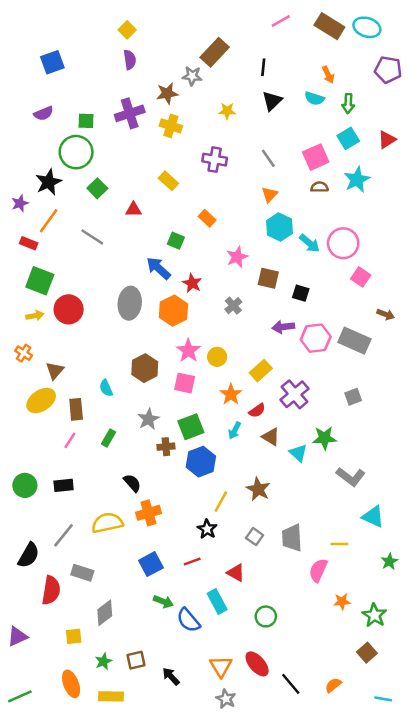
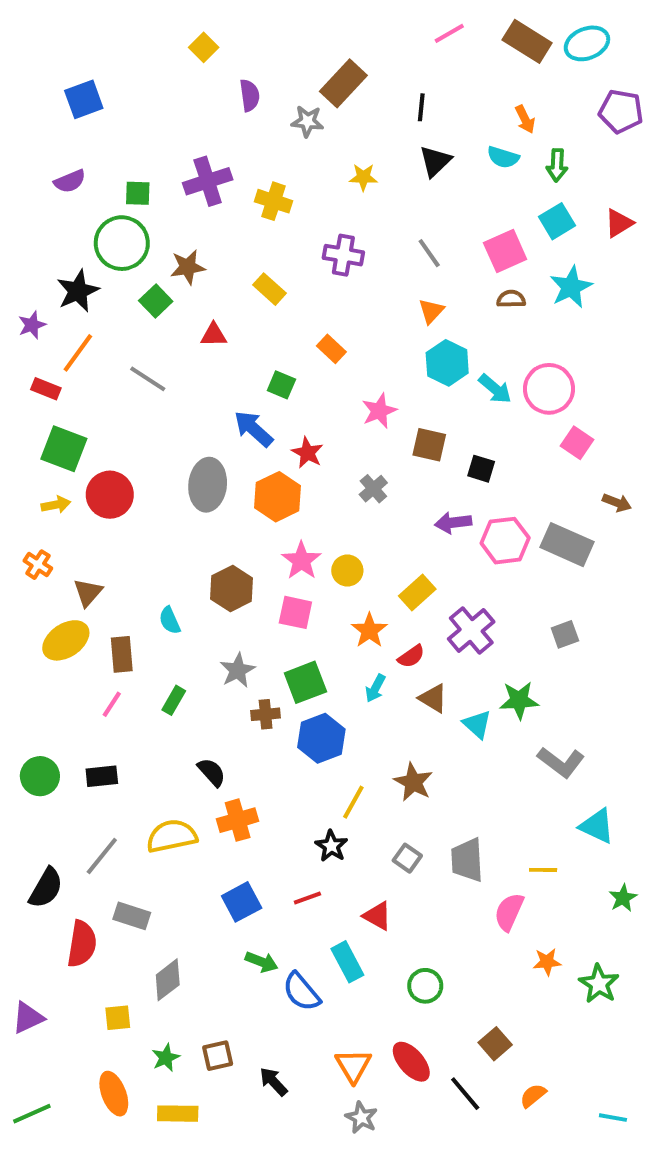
cyan ellipse: (367, 27) -> (587, 43), turned -40
purple semicircle: (130, 60) -> (250, 95), moved
brown star: (167, 93) -> (188, 267), moved
brown square: (367, 653) -> (495, 1044), moved

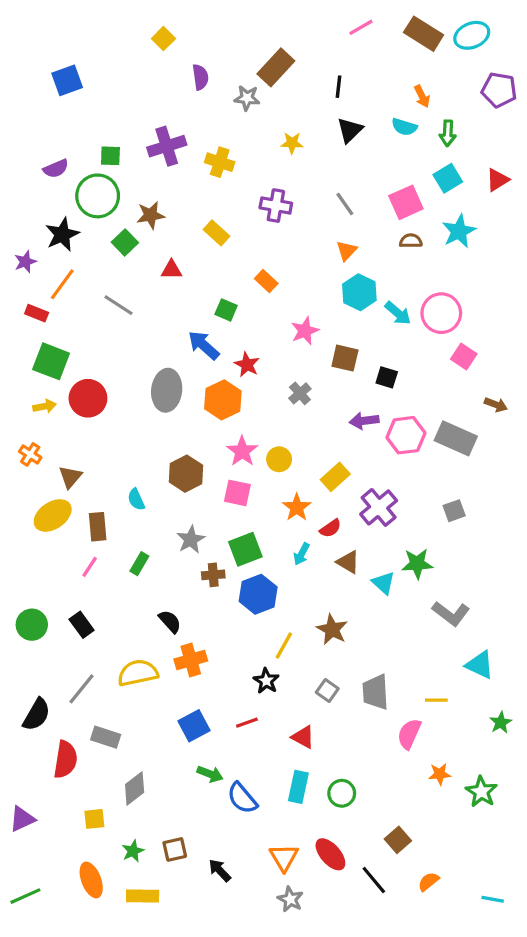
purple semicircle: (70, 181) -> (56, 169), moved
black rectangle: (102, 776) -> (82, 625), turned 60
cyan rectangle: (347, 962) -> (298, 787), moved, turned 40

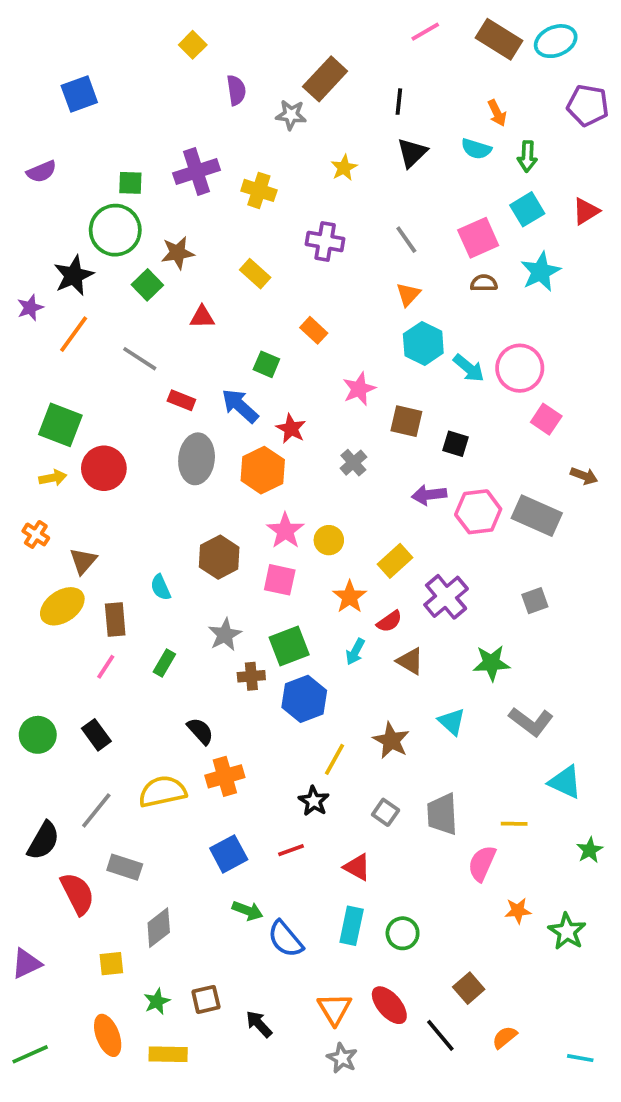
yellow star: (292, 143) -> (344, 168), turned -30
purple semicircle: (56, 169) -> (42, 172), moved
red rectangle: (37, 313) -> (181, 400), moved
cyan triangle: (383, 583) -> (452, 722), moved
red semicircle: (66, 760) -> (77, 894), turned -36

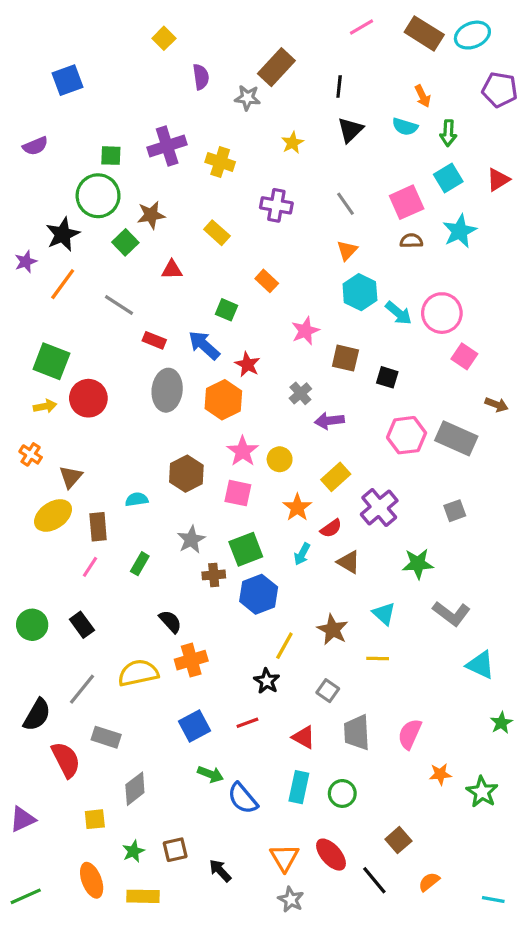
purple arrow: (429, 495) -> (329, 421), moved
cyan semicircle: (161, 587) -> (137, 499), turned 105
gray trapezoid: (442, 814) -> (357, 732), moved
yellow line: (514, 824) -> (378, 659), moved

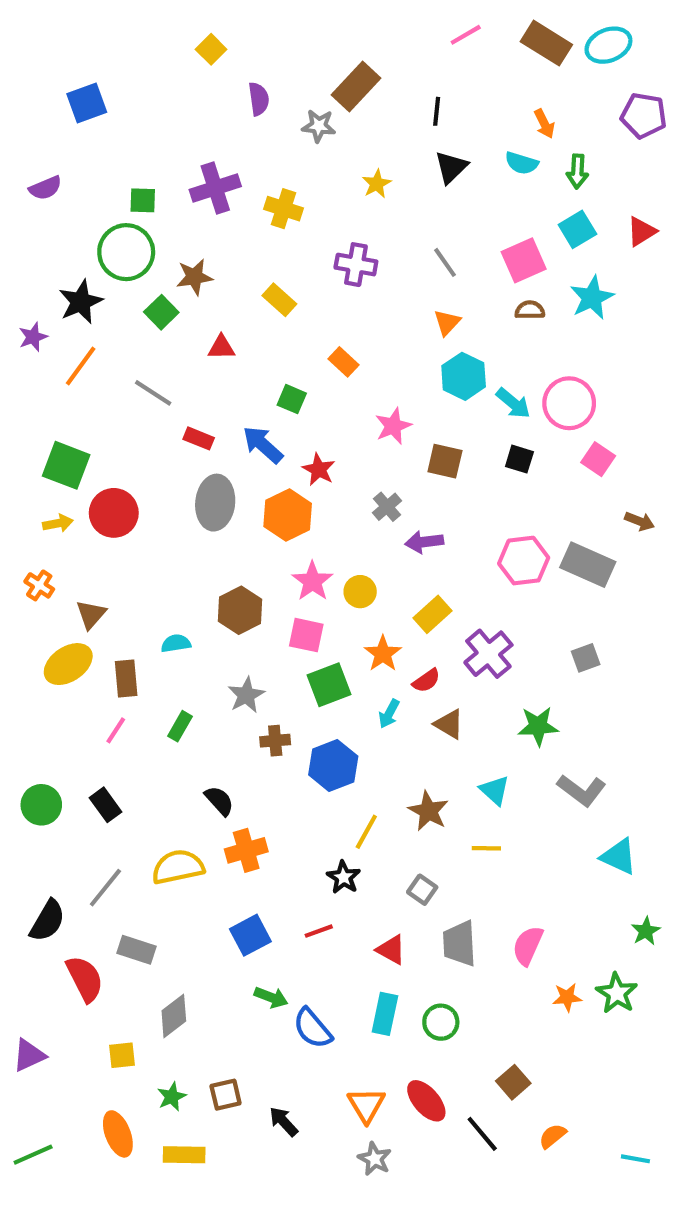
black square: (387, 377) -> (519, 459), moved
green square: (246, 549) -> (329, 685), moved
green star: (482, 792) -> (617, 993), moved

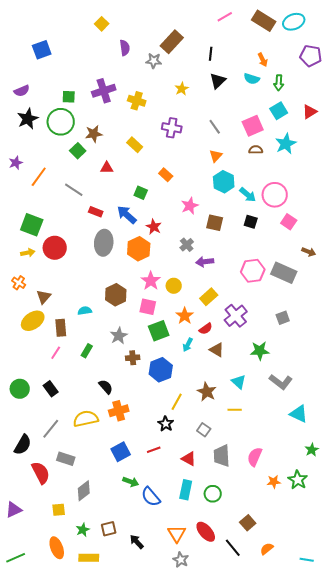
black star: (81, 302) -> (28, 119), moved

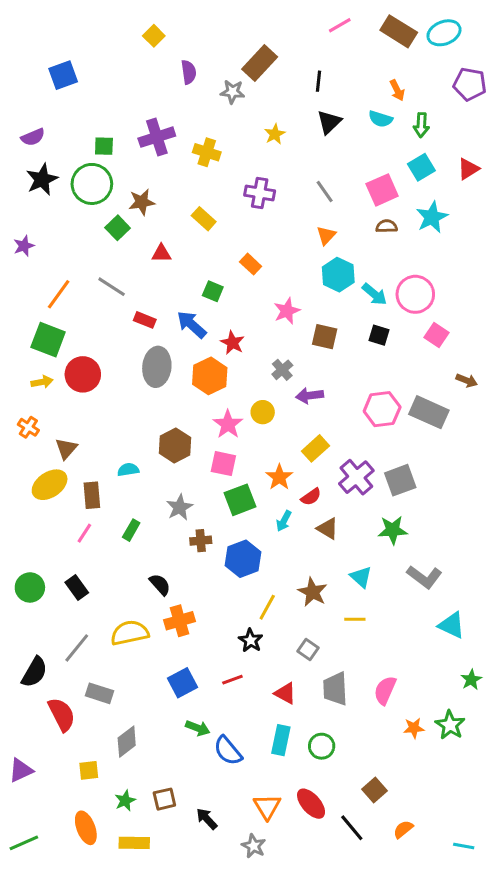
orange line: (39, 177) -> (59, 294), moved
yellow circle: (174, 286) -> (263, 412), moved
gray square: (283, 318) -> (400, 480), moved, size x1.5
gray star: (181, 560) -> (254, 846), moved

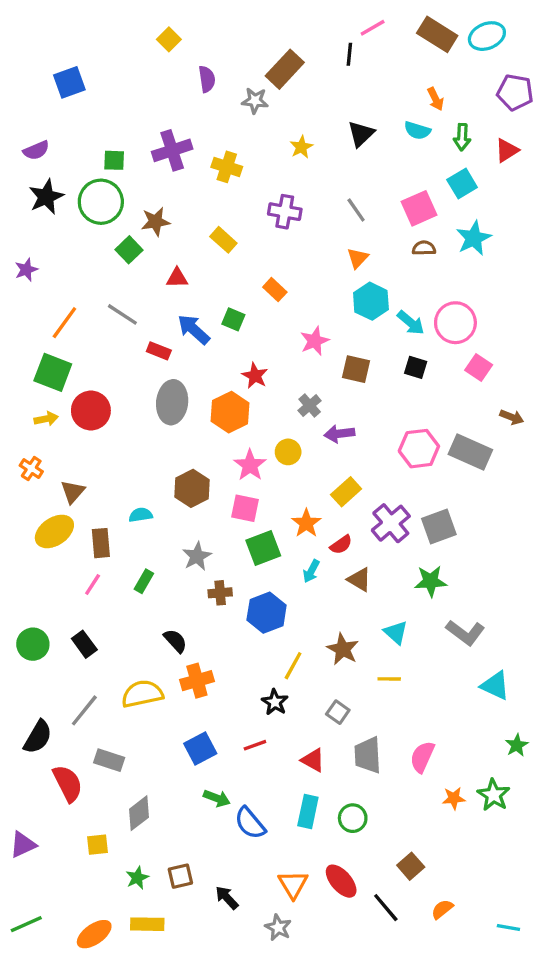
black line: (319, 81) -> (349, 54), moved
red triangle: (468, 169) -> (507, 150), moved
blue arrow: (192, 325) -> (194, 329), moved
orange ellipse: (86, 828) -> (94, 934), moved, turned 76

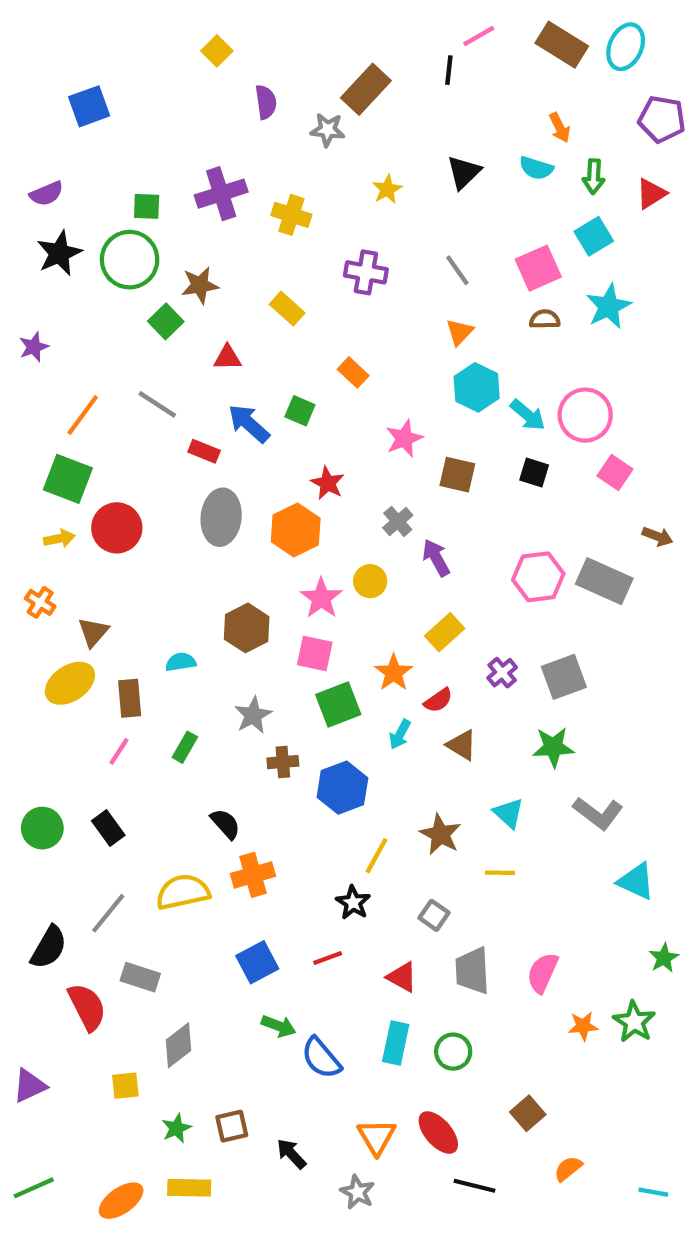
cyan ellipse: (487, 36) -> (626, 47), turned -44
purple arrow: (339, 434) -> (436, 558), turned 68
purple cross: (391, 523) -> (502, 673), size x0.6
black line: (386, 908) -> (474, 1186), moved, turned -36

